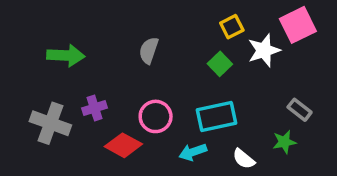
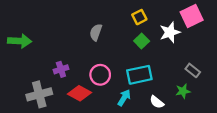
yellow square: (232, 27) -> (139, 17), moved
green arrow: (66, 55) -> (20, 41), moved
gray cross: (50, 123) -> (39, 94), moved, turned -35
cyan arrow: (193, 152) -> (124, 98), turned 140

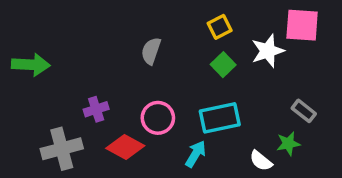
pink square: (192, 16) -> (302, 25), turned 30
white semicircle: (157, 102) -> (261, 161), moved

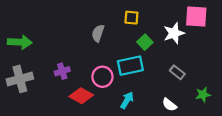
yellow square: (220, 27) -> (131, 18), moved, turned 32
gray rectangle: (304, 111) -> (177, 72), moved
cyan rectangle: (220, 118) -> (130, 66), moved
green star: (288, 144) -> (203, 95), moved
gray cross: (62, 149) -> (20, 79), moved

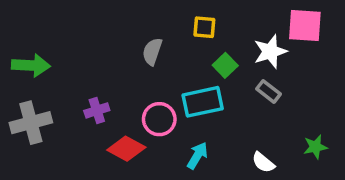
gray rectangle: (177, 72) -> (268, 91), moved

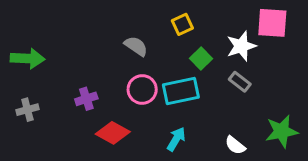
yellow square: (204, 27) -> (182, 24), turned -30
gray semicircle: (152, 52) -> (136, 46), turned 105
pink circle: (159, 119) -> (142, 89), moved
gray cross: (31, 123) -> (27, 110), size x0.6
green star: (315, 147) -> (282, 131), size x1.5

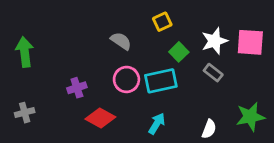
pink square: (272, 23) -> (250, 42), moved
green arrow: (27, 58) -> (25, 52), turned -100
gray cross: (27, 110) -> (25, 113), moved
white semicircle: (235, 145) -> (209, 129), turned -108

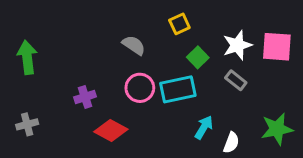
cyan arrow: (157, 124) -> (204, 127), moved

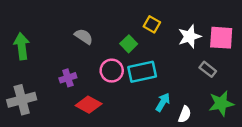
yellow square: (179, 24) -> (152, 24), moved, turned -35
gray semicircle: (134, 45) -> (84, 36), moved
green square: (198, 57) -> (129, 44), moved
gray rectangle: (236, 80) -> (208, 69), moved
gray cross: (27, 124) -> (22, 100), size x1.6

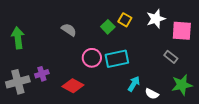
white star: (190, 36) -> (156, 19), moved
green square: (129, 44) -> (108, 27), moved
purple cross: (68, 78) -> (42, 74), moved
white semicircle: (185, 114) -> (152, 94), turned 96

